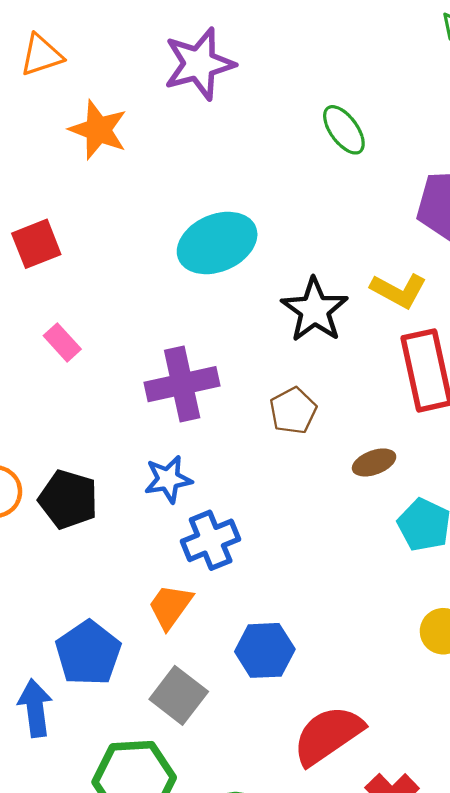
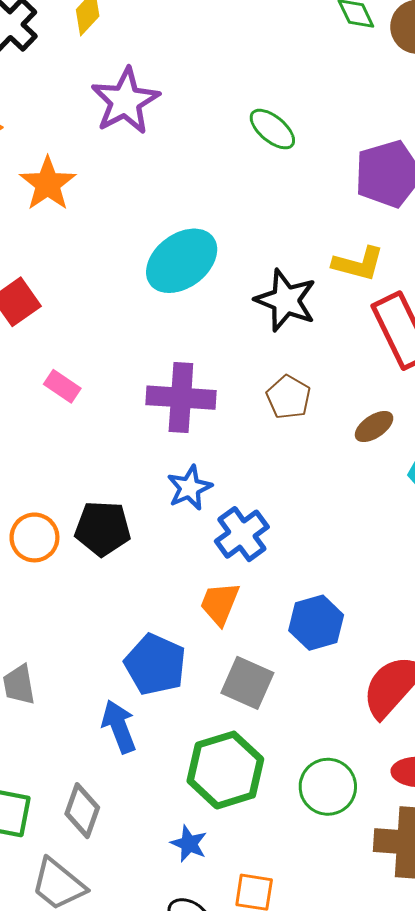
orange star: (98, 130) -> (48, 184), turned 30
purple cross: (182, 384) -> (181, 398), turned 30

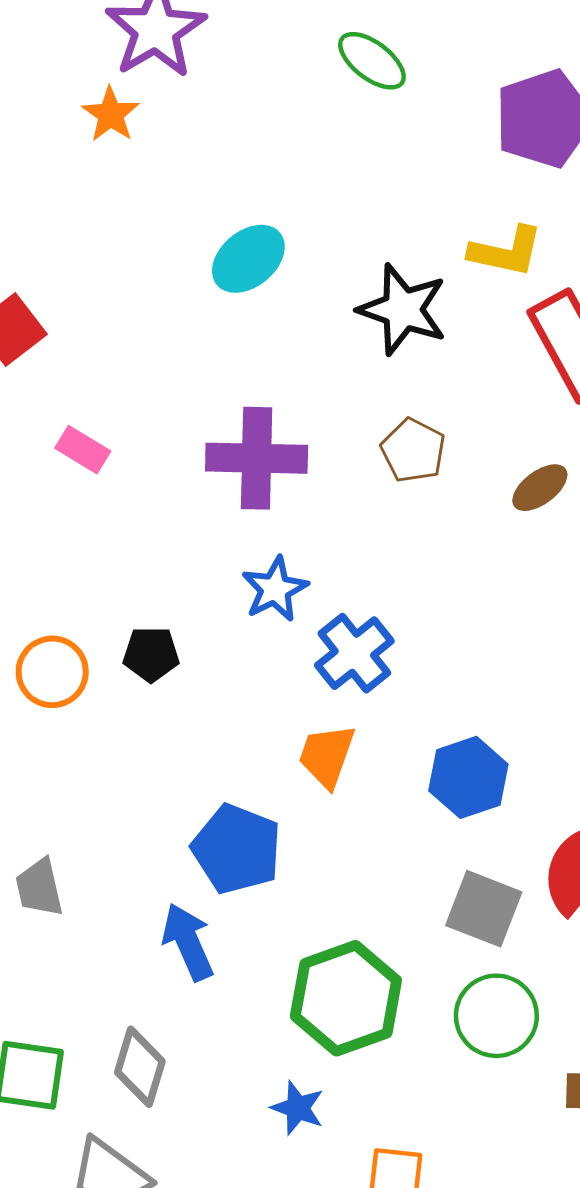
orange star: (48, 184) -> (111, 114), moved, size x0.7
cyan ellipse: (182, 261) -> (248, 259), size x0.7
black pentagon: (103, 528) -> (151, 654), size x0.7
gray square: (247, 683) -> (484, 909), moved

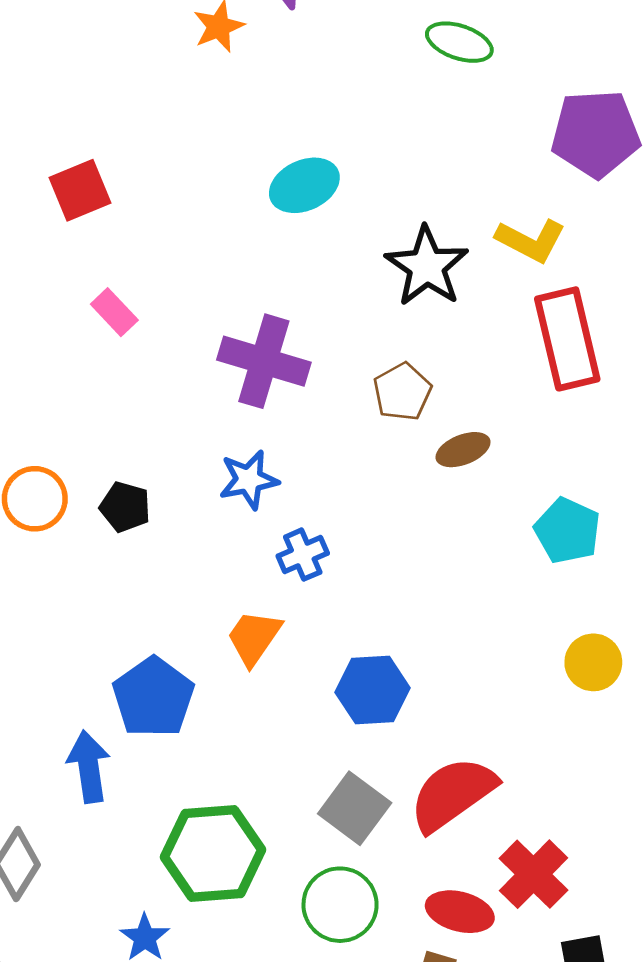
green ellipse: (372, 61) -> (459, 42), turned -34
brown ellipse: (540, 488) -> (463, 450), moved
blue cross: (354, 653) -> (303, 555), size x0.7

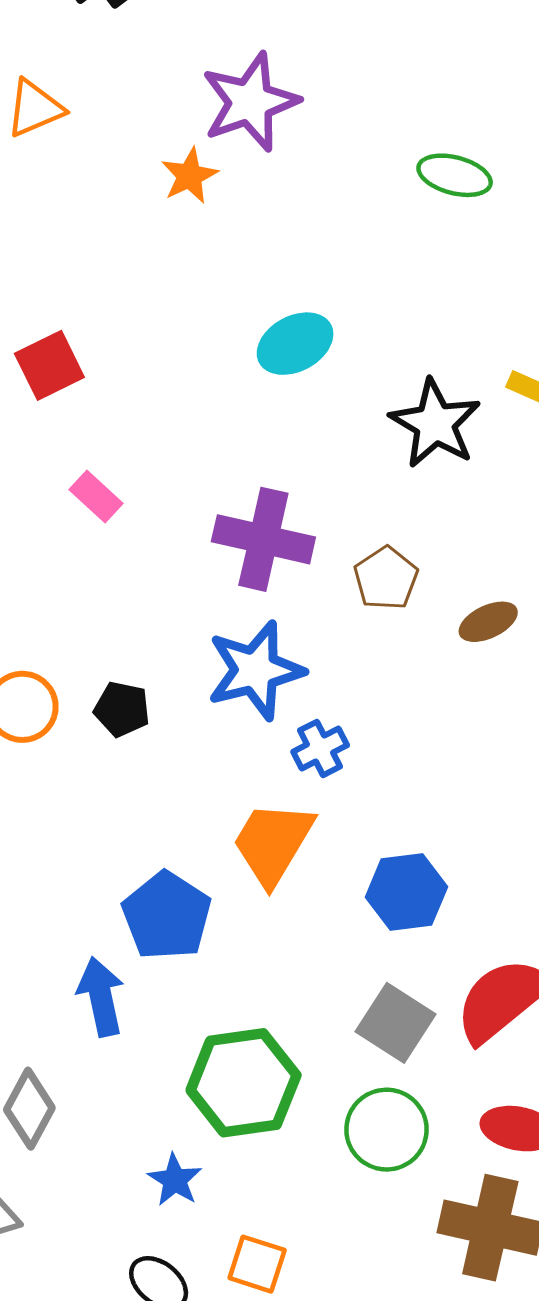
brown pentagon: (402, 392) -> (386, 578), moved
blue star: (249, 480) -> (255, 670), size x1.5
orange trapezoid: (254, 637) -> (273, 843), size x1.4

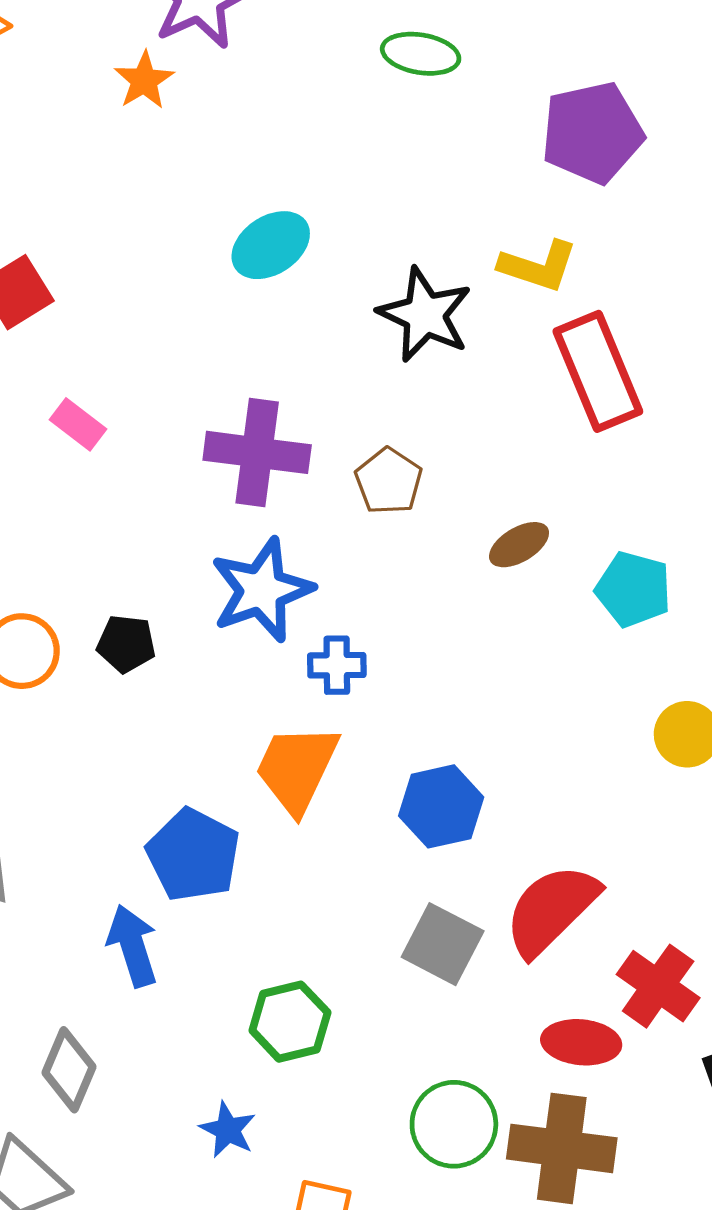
brown ellipse: (488, 622) -> (519, 545), moved
blue cross: (320, 748) -> (337, 665), turned 32
green hexagon: (244, 1083) -> (290, 1022), size x0.7
green circle: (387, 1130) -> (454, 1124), moved

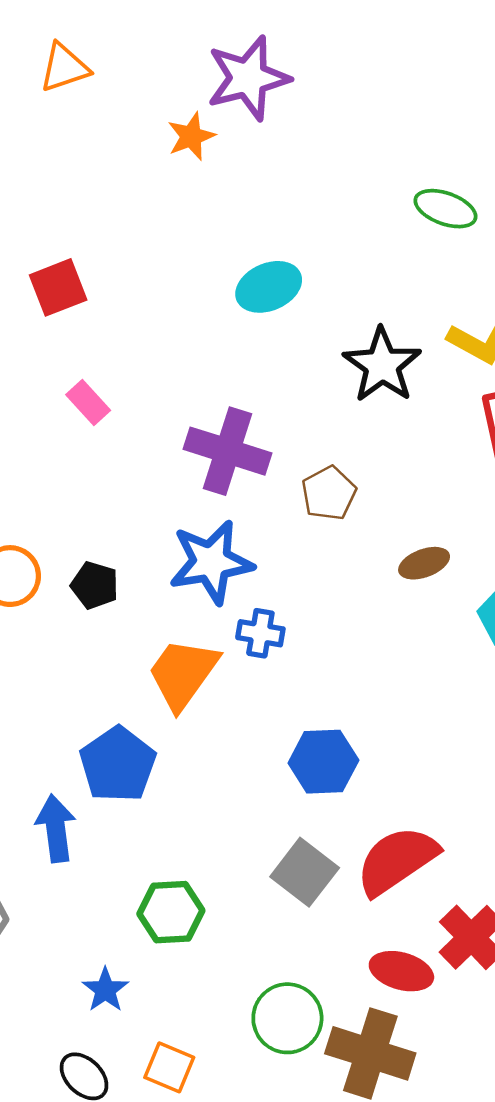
green ellipse: (421, 54) -> (445, 209), moved
orange trapezoid: (297, 768) -> (183, 674), moved

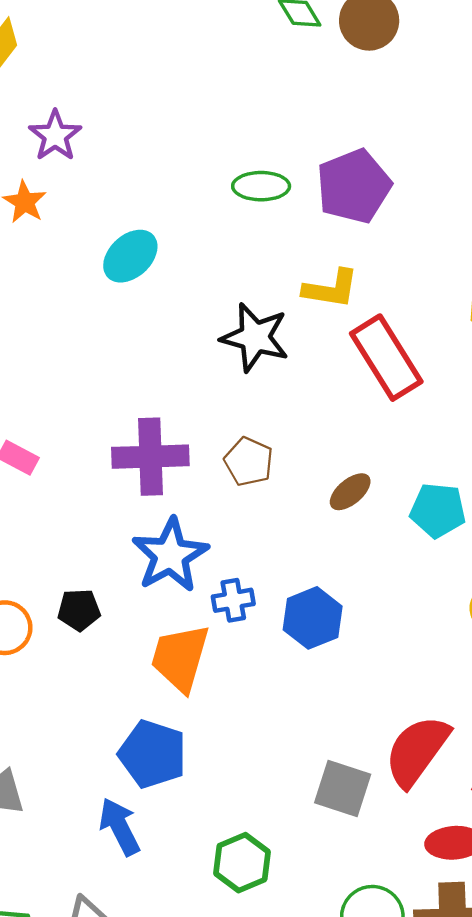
purple star: (248, 78) -> (55, 136), size x0.7
cyan ellipse: (269, 287) -> (130, 256), moved
blue hexagon: (323, 762) -> (313, 618), moved

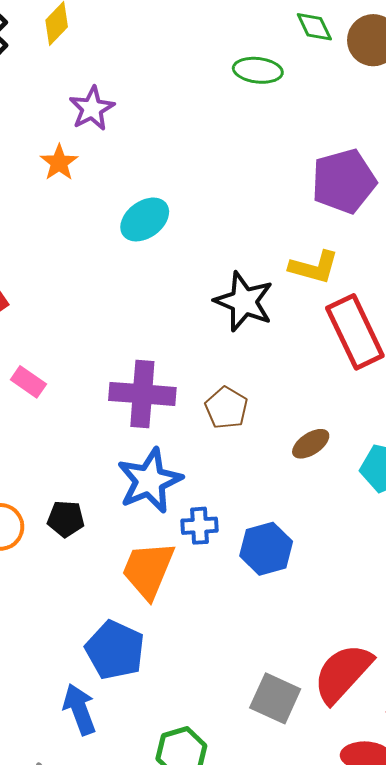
green ellipse: (261, 186) -> (258, 70), moved

